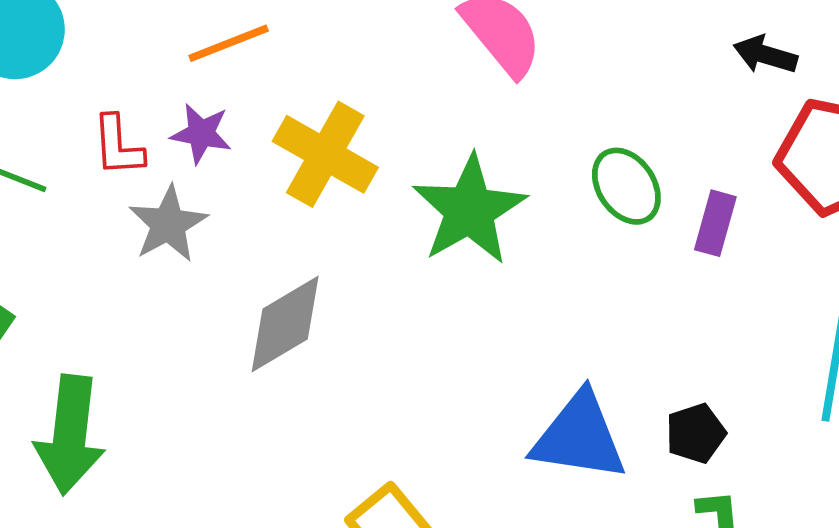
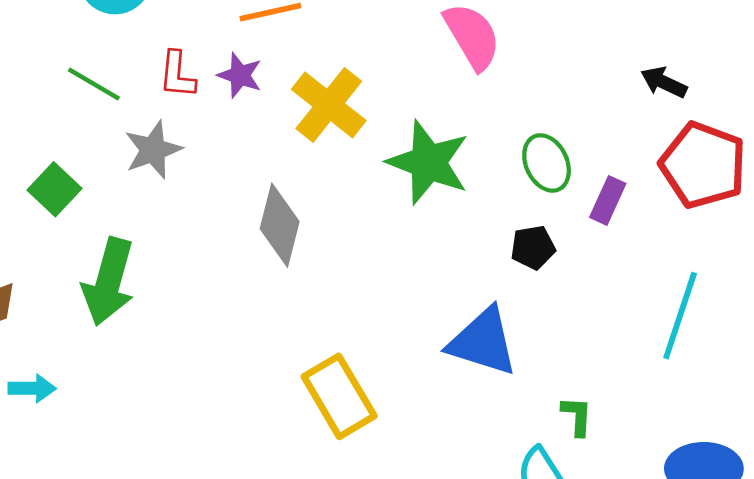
green star: (469, 210) -> (428, 162), turned -30
gray star: (168, 224) -> (153, 150), moved
gray diamond: (285, 324) -> (280, 225), turned -54
black pentagon: (696, 433) -> (533, 247), moved

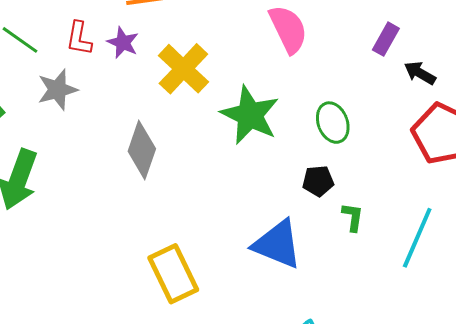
purple rectangle: (608, 200) -> (386, 39), moved
green L-shape: (577, 416) -> (353, 217), moved

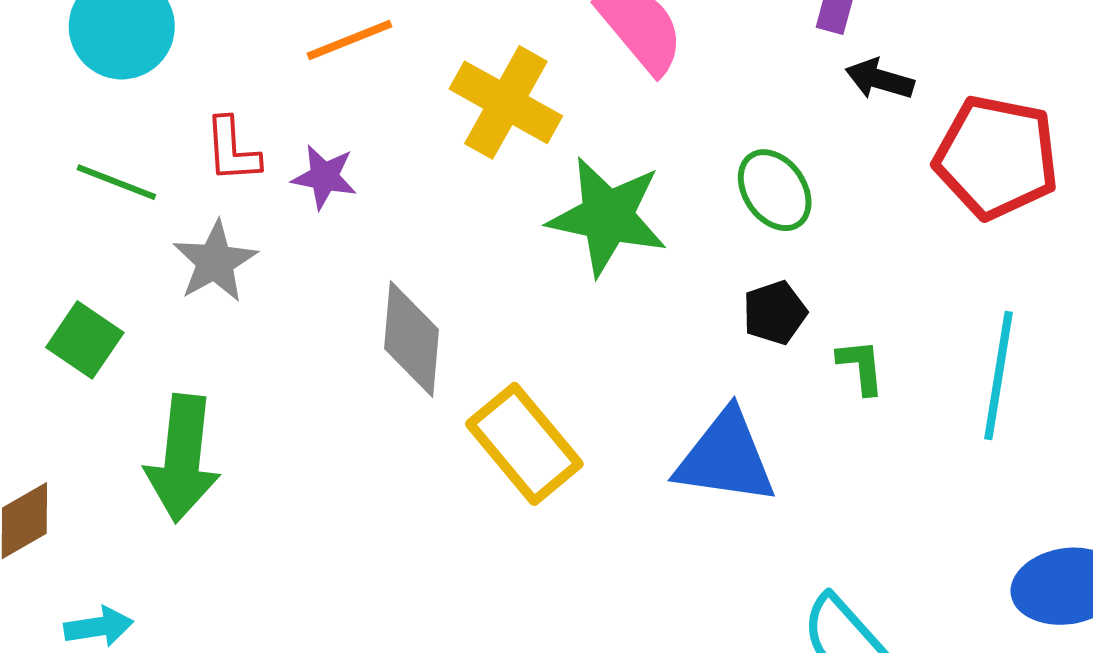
purple star: (123, 43) -> (324, 177), moved
yellow cross: (183, 69) -> (506, 102), moved
black arrow: (420, 73) -> (880, 79), moved
yellow rectangle: (173, 274) -> (524, 444), moved

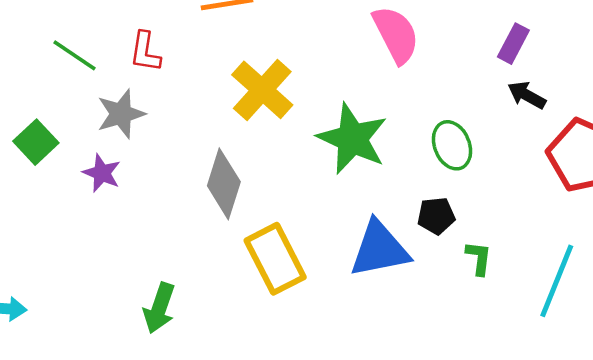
yellow cross: (506, 102) -> (262, 90), moved
purple star: (324, 177) -> (102, 173), moved
green arrow: (183, 458) -> (159, 308), moved, size x0.7
blue triangle: (726, 458) -> (379, 249), moved, turned -32

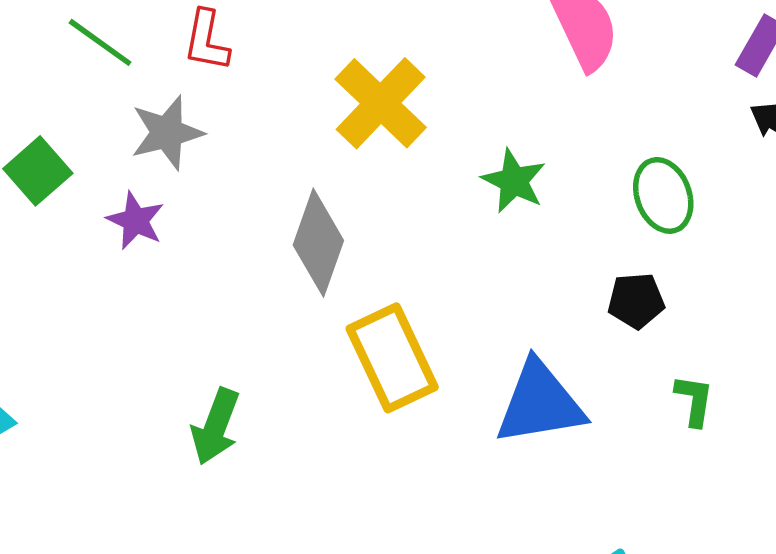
green star: (352, 139) -> (514, 181), size x0.6
blue triangle: (379, 249) -> (540, 403), moved
green L-shape: (479, 258) -> (694, 400), moved

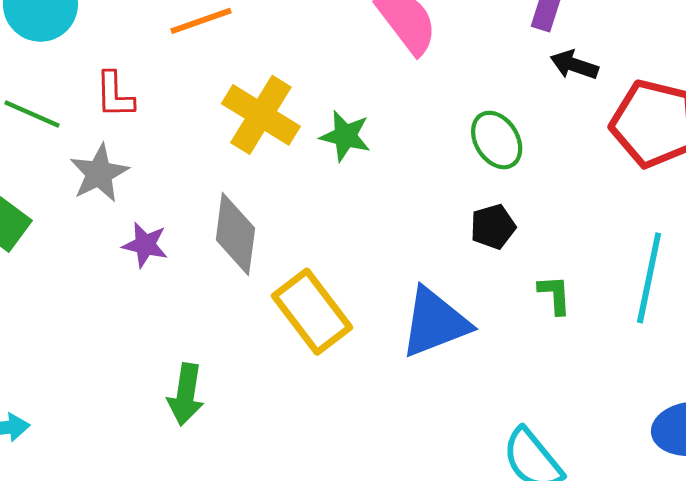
green star: (514, 181) -> (345, 136), moved
purple star: (135, 221) -> (145, 245), moved

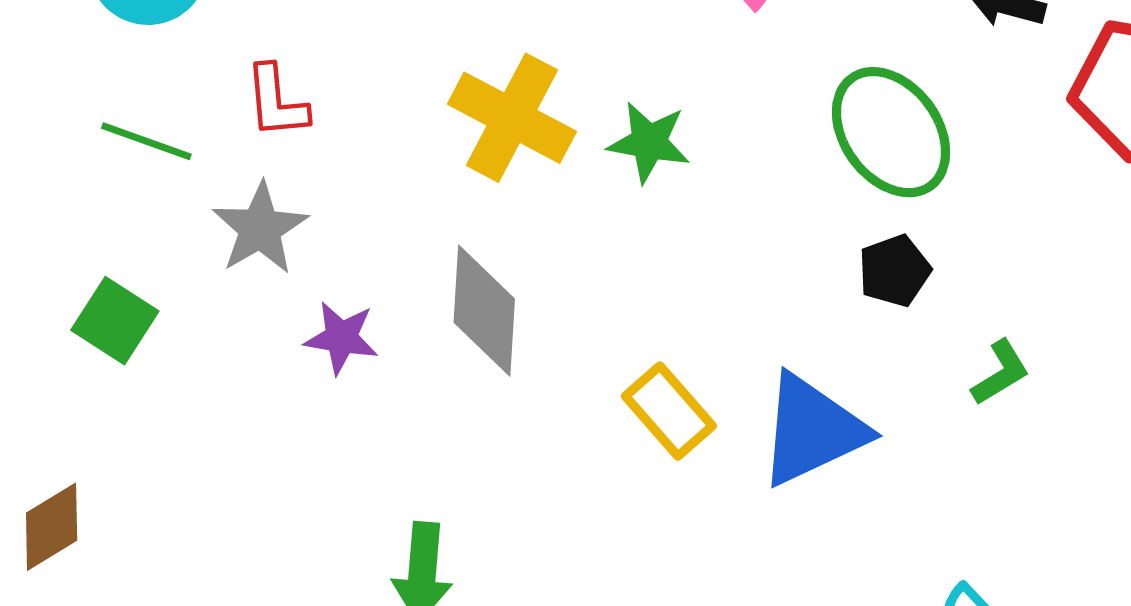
green ellipse: (497, 140) -> (891, 132), size x1.4
green L-shape: (555, 295) -> (1000, 373), turned 66
yellow rectangle: (312, 312) -> (669, 411), moved, size x0.7

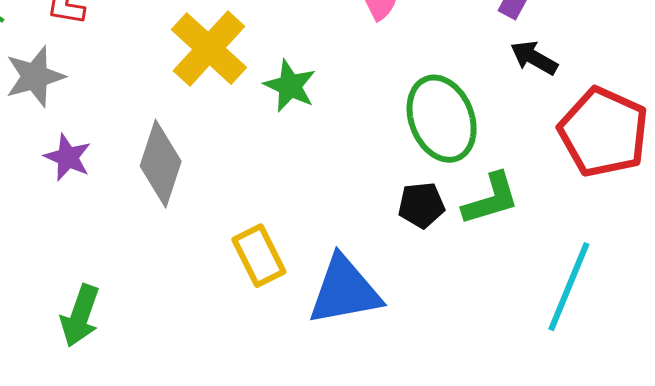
green L-shape: (1000, 373) -> (491, 199), moved, size x1.4

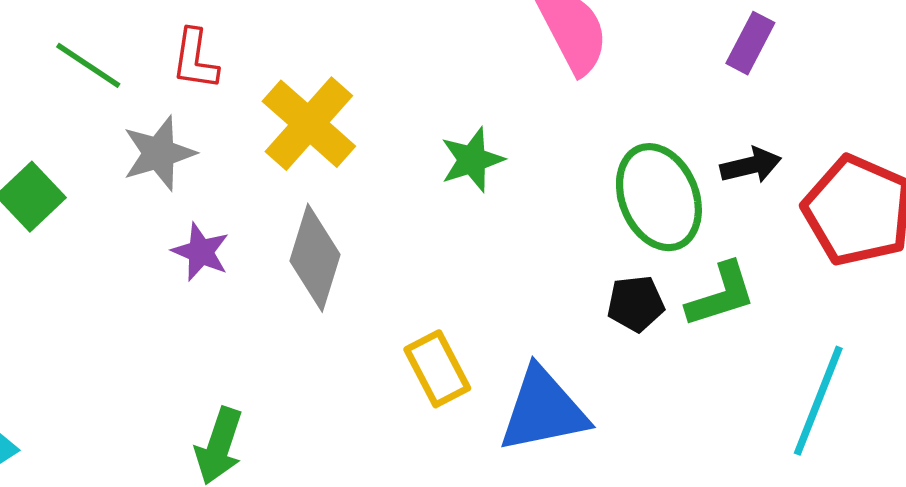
yellow cross: (209, 49) -> (309, 124), moved
black arrow: (534, 58) -> (751, 165), moved, turned 138
green star: (290, 86) -> (472, 160), turned 30

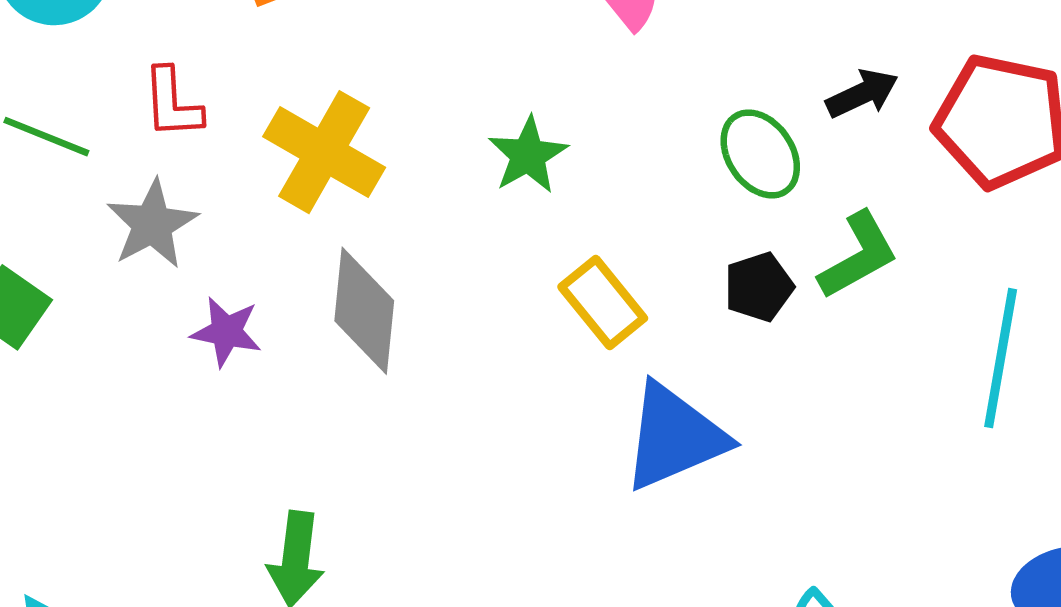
green ellipse: (659, 197) -> (760, 154), size x0.7
yellow rectangle: (437, 369) -> (603, 303), moved

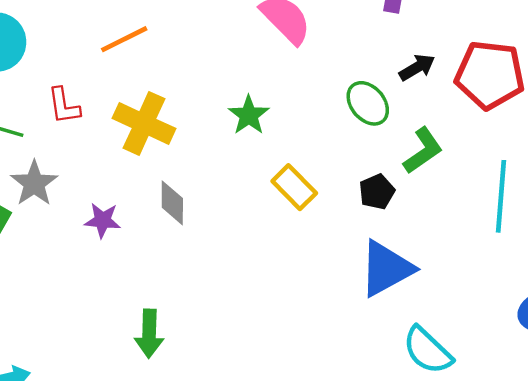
gray star: (152, 224) -> (34, 183), moved
black pentagon: (759, 287) -> (377, 192), moved
gray diamond: (364, 311) -> (172, 203), size x0.7
blue triangle: (674, 437) -> (386, 269), moved

